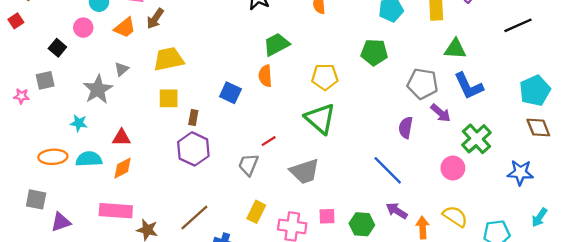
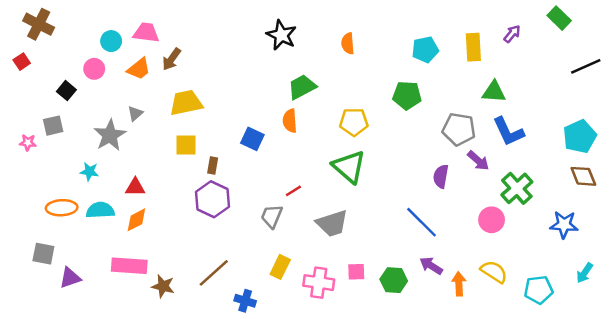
black line: (518, 25) -> (586, 66), moved

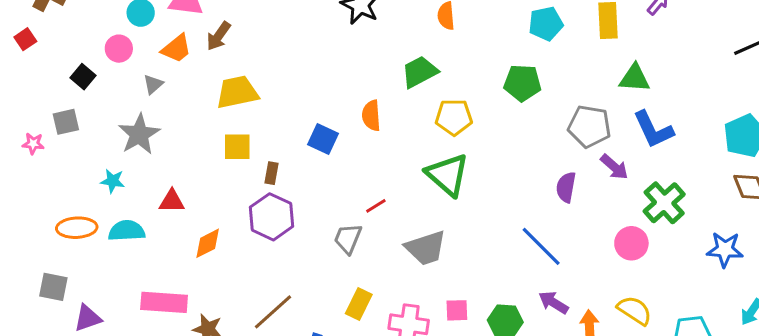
green trapezoid: (302, 87) -> (420, 72), moved
gray triangle: (135, 114) -> (153, 84), moved
orange diamond: (136, 220) -> (208, 243), moved

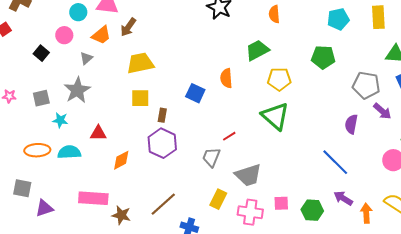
gray square: (66, 122) -> (41, 98), moved
gray trapezoid: (426, 248) -> (248, 175), moved

